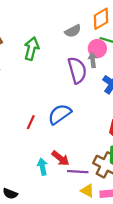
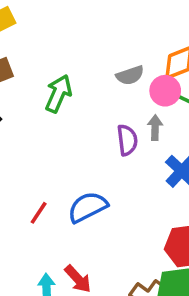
pink circle: (97, 49) -> (165, 91), moved
purple semicircle: (77, 70) -> (127, 140), size x0.7

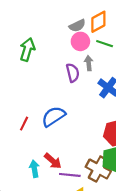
gray semicircle: (130, 75) -> (77, 26), moved
pink circle: (165, 91) -> (80, 41), moved

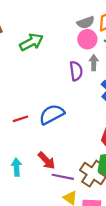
green arrow: (27, 49) -> (31, 42), turned 40
red line: (24, 124) -> (20, 119), turned 40
cyan arrow: (34, 169) -> (16, 167), moved

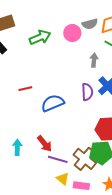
pink circle: (87, 39) -> (72, 33), moved
purple semicircle: (76, 71) -> (87, 92), moved
red line: (20, 119) -> (25, 89), moved

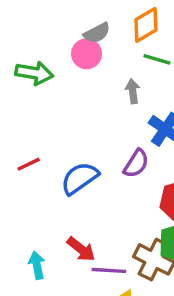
gray semicircle: (90, 24) -> (97, 33), moved
green arrow: (40, 37) -> (34, 73), turned 45
purple semicircle: (87, 92) -> (136, 164), moved, turned 48

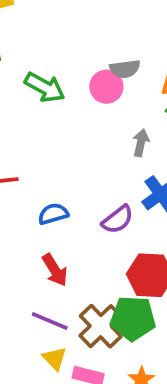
blue semicircle: (80, 178) -> (53, 214), size x0.7
red arrow: (81, 249) -> (55, 270), moved

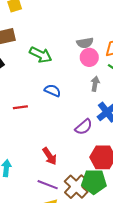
pink circle: (106, 87) -> (89, 57), moved
blue semicircle: (53, 214) -> (53, 91), moved, turned 42

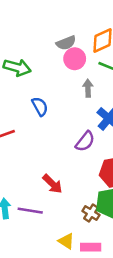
blue semicircle: (53, 91) -> (40, 106), turned 49
purple line: (48, 185) -> (30, 211), moved
brown cross: (76, 187) -> (91, 213), size x0.6

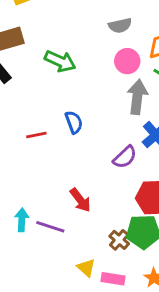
gray semicircle: (66, 43) -> (120, 25), moved
gray arrow: (88, 88) -> (137, 97), size x1.6
blue semicircle: (40, 106) -> (74, 122), moved

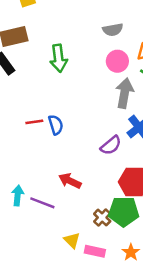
green arrow: (60, 61) -> (59, 58), turned 56
blue semicircle: (74, 122) -> (56, 125), moved
red arrow: (80, 200) -> (70, 181), turned 150

